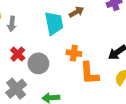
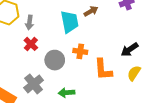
orange cross: (74, 53) -> (80, 51), moved
red cross: (18, 54) -> (31, 44), moved

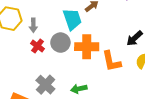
orange cross: (80, 51) -> (87, 47), size x1.6
gray circle: (55, 60) -> (60, 43), moved

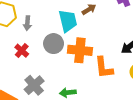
red cross: (38, 46) -> (22, 51), moved

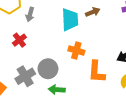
gray circle: (54, 44) -> (48, 69), moved
orange cross: (80, 50) -> (76, 51), size x0.7

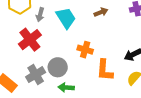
cyan trapezoid: (70, 20) -> (66, 18), moved, turned -30
red cross: (19, 40) -> (30, 40), size x1.6

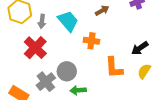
orange cross: (85, 50) -> (91, 41), moved

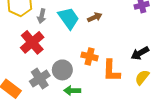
brown arrow: (102, 10) -> (95, 17), moved
orange cross: (91, 41) -> (90, 56), moved

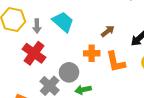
brown arrow: (95, 17) -> (108, 31), moved

